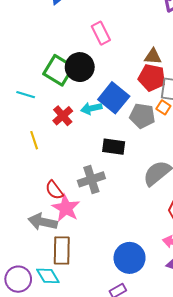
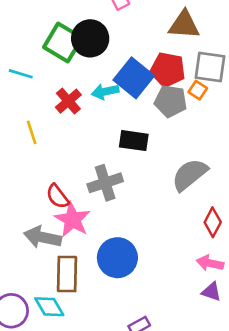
brown triangle: (153, 56) -> (184, 25), size x1.4
red pentagon: (152, 78) -> (168, 70), moved
blue circle: (130, 258) -> (117, 258), moved

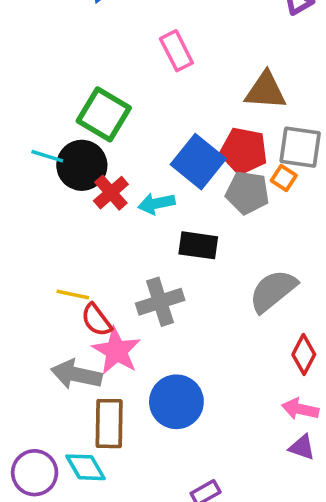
black circle: (90, 38) -> (82, 165), moved
cyan arrow: (105, 92) -> (156, 204), moved
yellow line: (32, 132) -> (73, 294), moved, turned -60

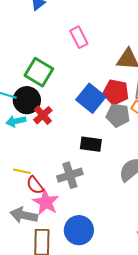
cyan arrow: (156, 204) -> (16, 121), moved

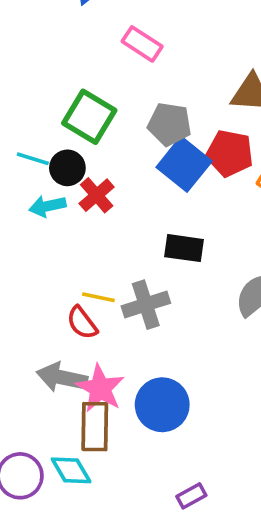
pink rectangle: (79, 37) -> (142, 44), moved, turned -30
black circle: (27, 100) -> (67, 168), size x0.7
gray pentagon: (118, 115) -> (169, 124), moved
yellow line: (22, 171) -> (98, 297), moved
pink star: (46, 202) -> (100, 388), moved

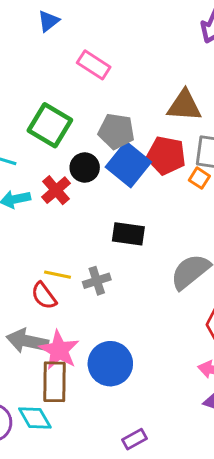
black circle: (67, 168) -> (85, 168), moved
gray cross: (146, 305) -> (97, 281), size x0.7

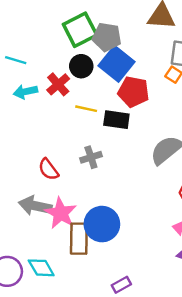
green square: (50, 125) -> (80, 30), moved, turned 32
red pentagon: (166, 155) -> (133, 92), moved
yellow line: (58, 275) -> (86, 109), moved
brown rectangle: (54, 382) -> (79, 239), moved

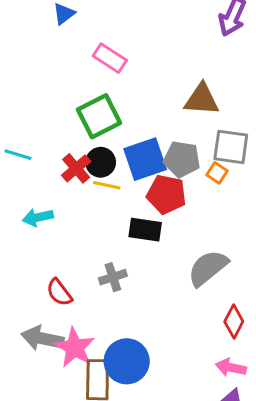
gray pentagon: (107, 37) -> (182, 159), moved
blue square: (116, 64) -> (145, 159), turned 32
red cross: (58, 84) -> (76, 168), moved
cyan arrow: (25, 92) -> (38, 217), moved
yellow line: (86, 109) -> (107, 185), moved

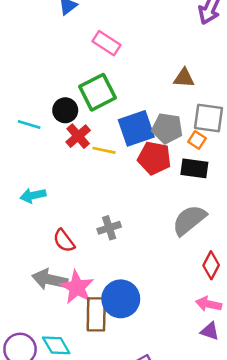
brown triangle: (202, 99) -> (184, 78), size x0.7
black circle: (101, 162) -> (65, 110), moved
cyan arrow: (38, 217) -> (33, 196), moved
black rectangle: (145, 230) -> (194, 168), moved

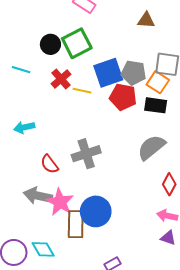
brown triangle: (184, 78) -> (146, 20), moved
black circle: (65, 110) -> (50, 44), moved
orange square: (197, 140) -> (158, 82), size x1.5
gray cross: (109, 228) -> (86, 154), size x1.5

